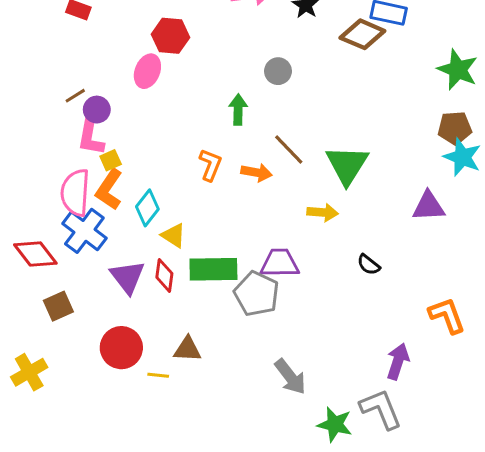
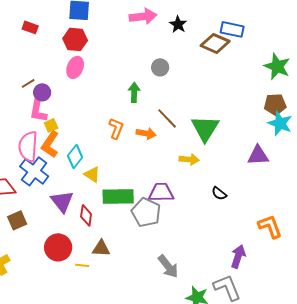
red hexagon: (170, 36) -> (75, 39), moved
red diamond: (164, 275) -> (86, 215), moved

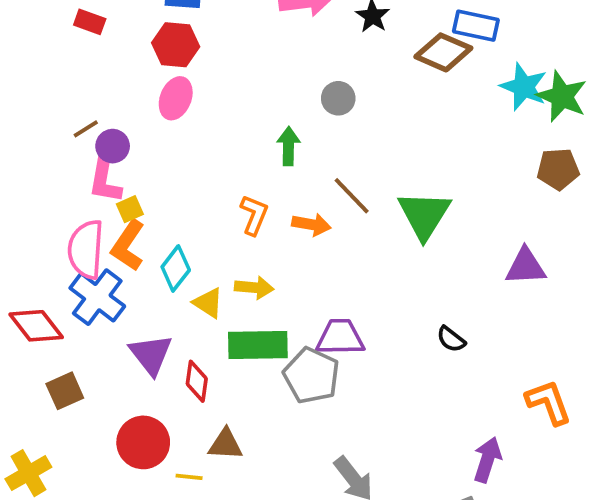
cyan star: (280, 123) -> (524, 87), moved
yellow arrow: (189, 159) -> (254, 288), moved

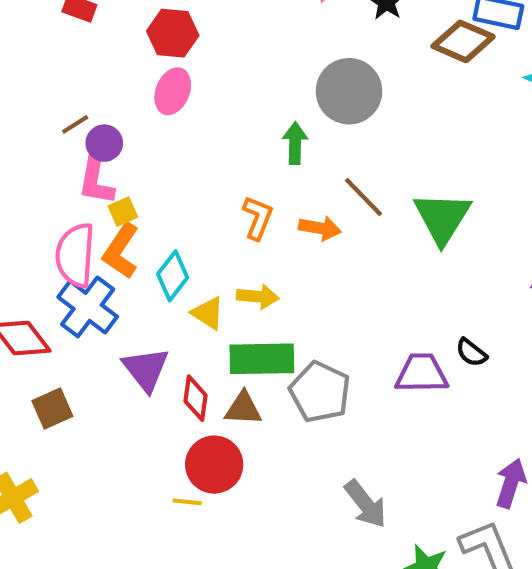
gray circle: (338, 98) -> (349, 91), size x1.8
purple trapezoid: (340, 337) -> (422, 373), moved
red circle: (143, 442) -> (214, 465), moved
brown triangle: (225, 444) -> (243, 409), moved

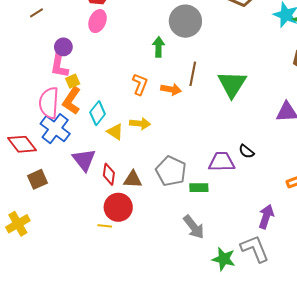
brown line: (75, 124) -> (36, 13), moved
brown line: (363, 197) -> (193, 74), turned 55
green rectangle: (262, 359) -> (199, 188), moved, size x0.6

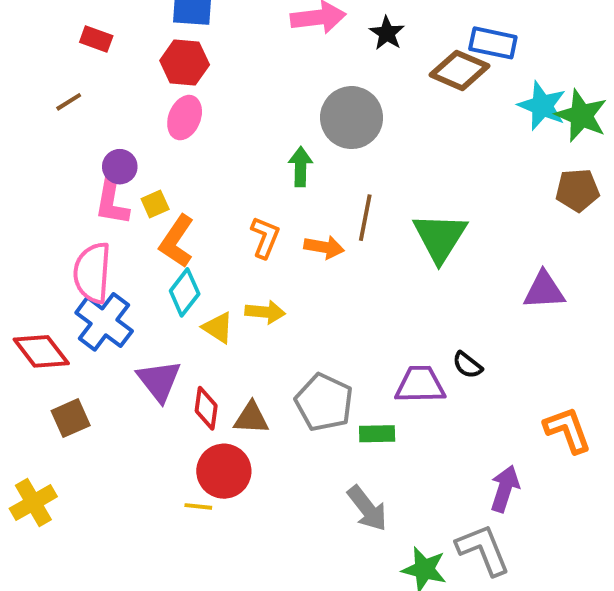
yellow square: (73, 81) -> (155, 204), moved
orange L-shape: (72, 101) -> (177, 241), moved

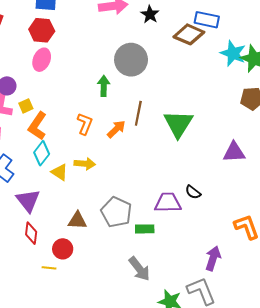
orange arrow: (324, 247) -> (116, 129), turned -54
red diamond: (206, 408) -> (31, 233), moved
red circle: (224, 471) -> (63, 249), size x0.7

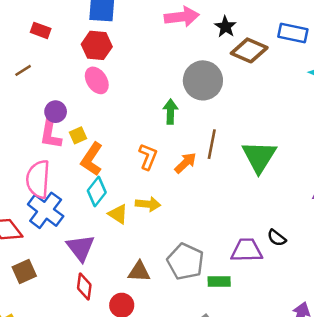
brown diamond: (189, 34) -> (249, 50), moved
pink ellipse: (42, 60) -> (97, 80), turned -55

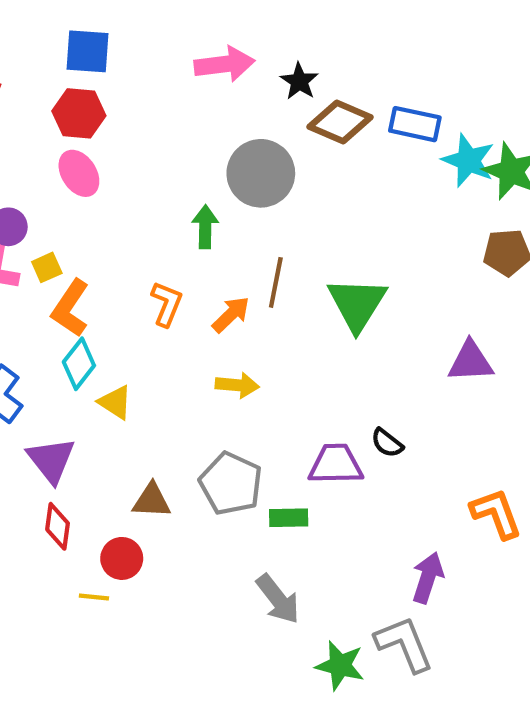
blue rectangle: (293, 33) -> (415, 124), moved
yellow arrow: (148, 204) -> (237, 385), moved

